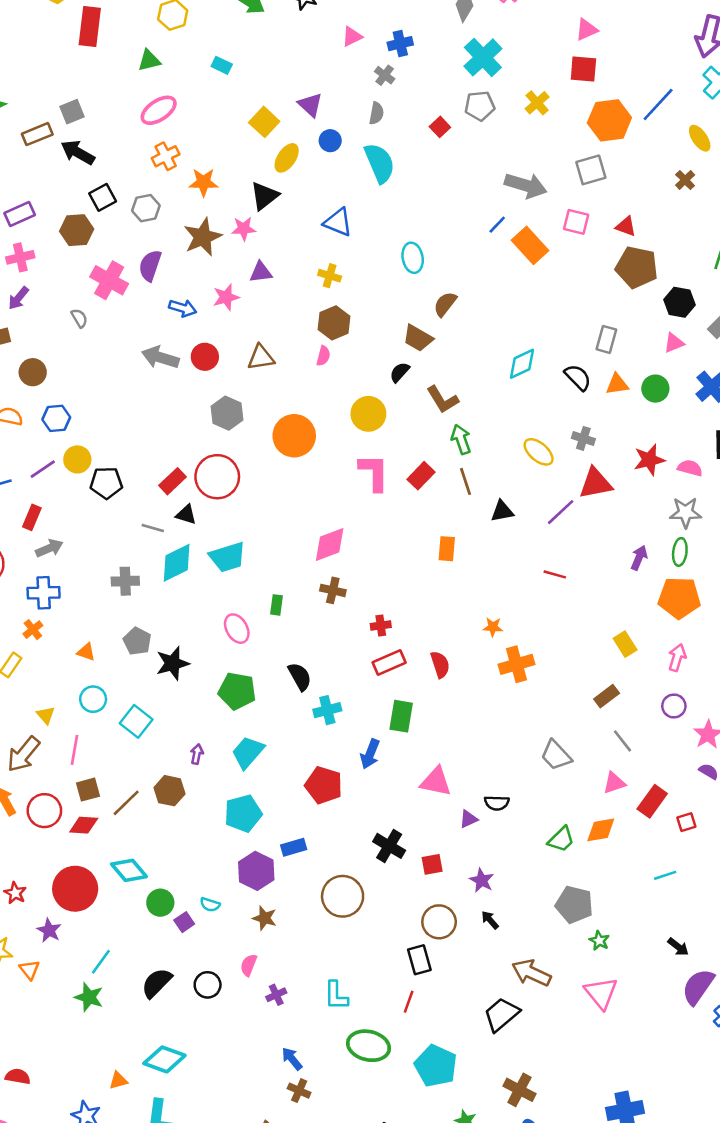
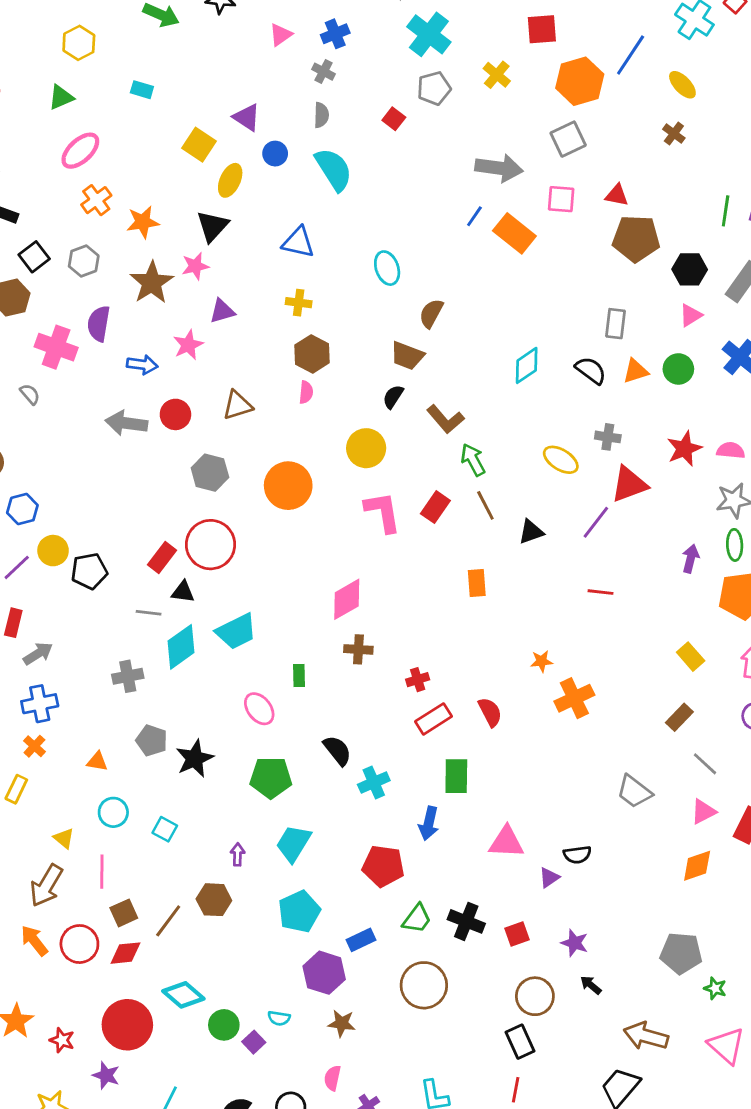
cyan square: (136, 721) -> (165, 829), size x0.7
green trapezoid: (561, 839) -> (417, 919), moved

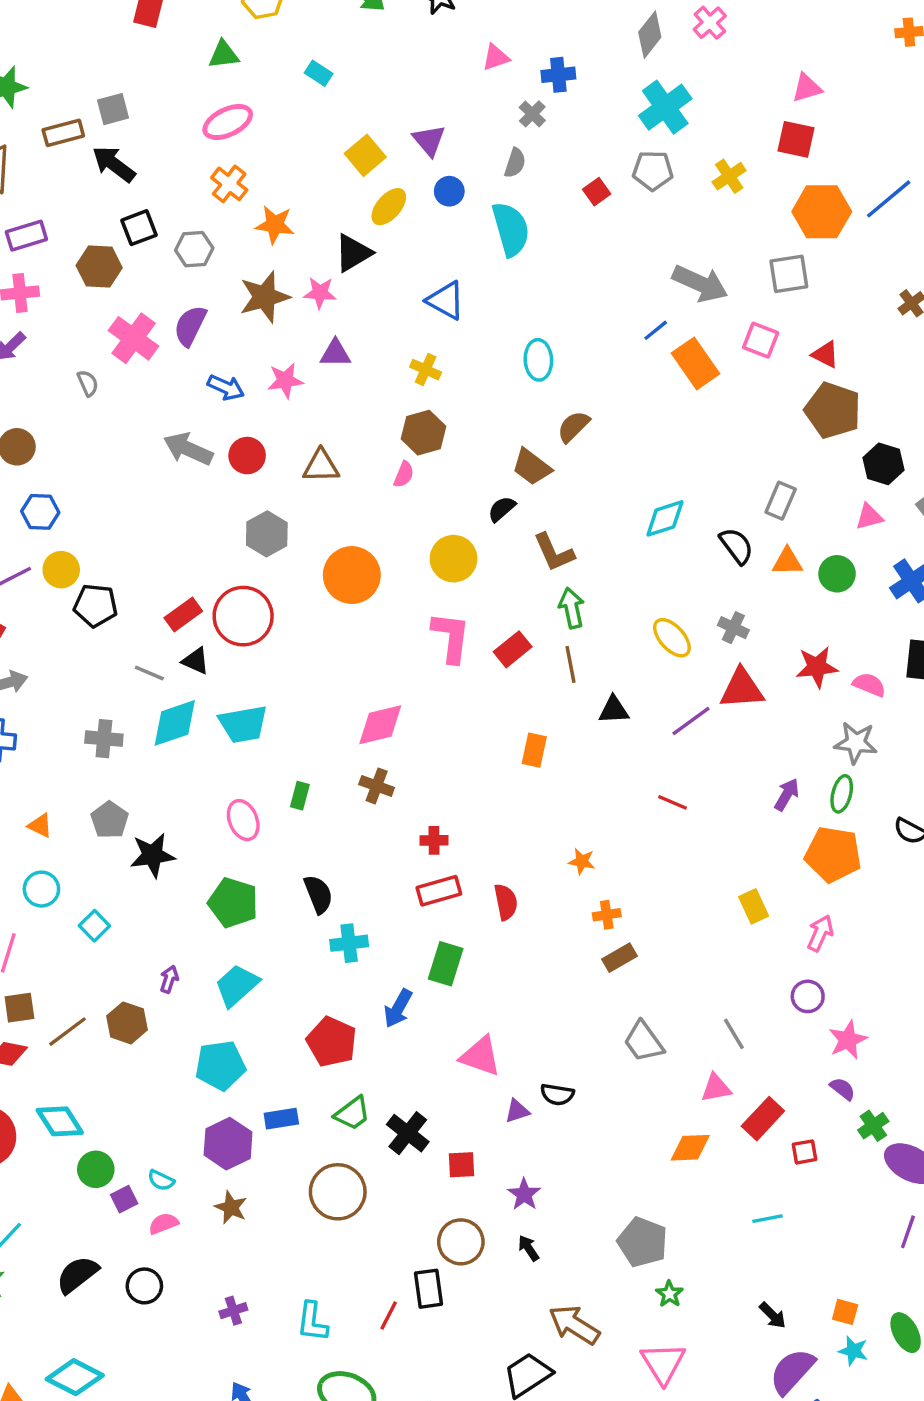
orange cross: (96, 200) -> (229, 184), turned -32
orange cross: (574, 698) -> (607, 915), size x0.6
brown rectangle: (679, 717) -> (620, 958), moved
pink semicircle: (332, 1078) -> (164, 1224), moved, turned 40
red line: (516, 1090) -> (389, 1316), moved

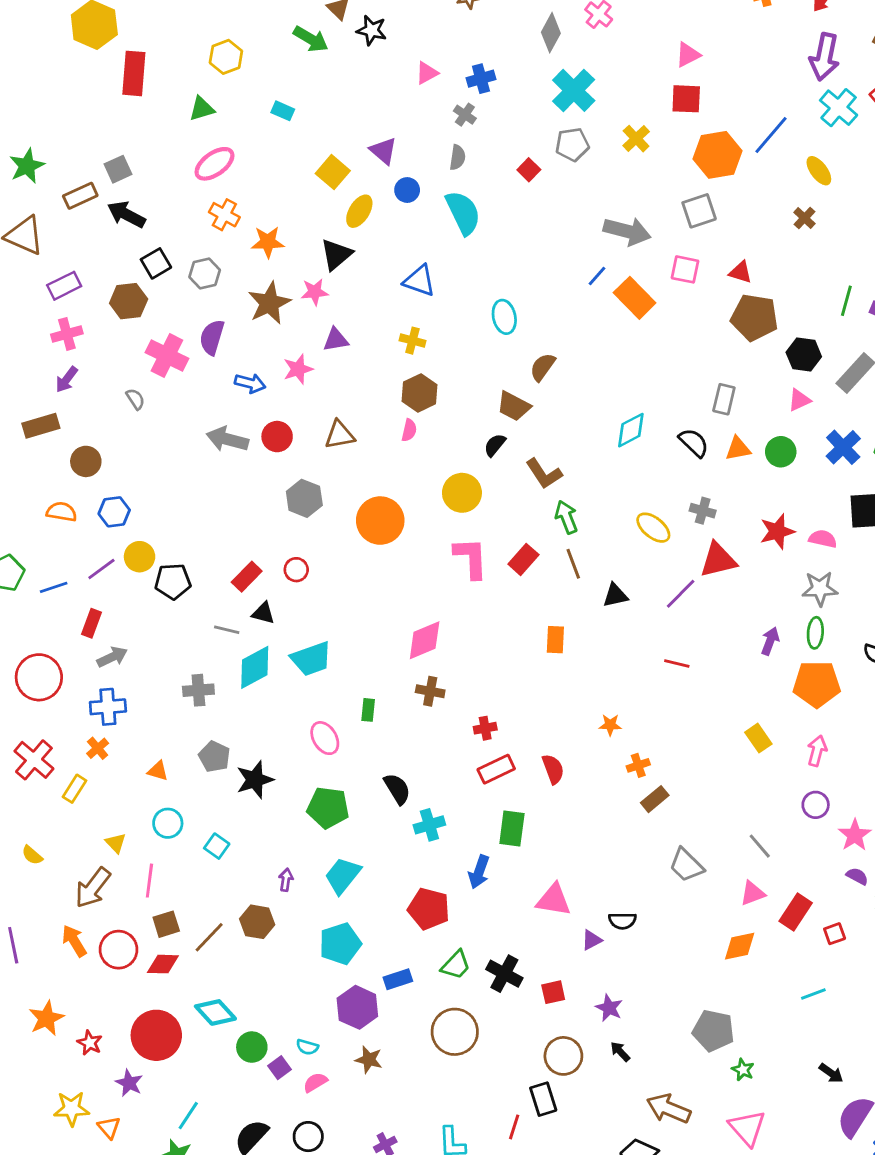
red circle: (243, 616) -> (296, 570), size x0.5

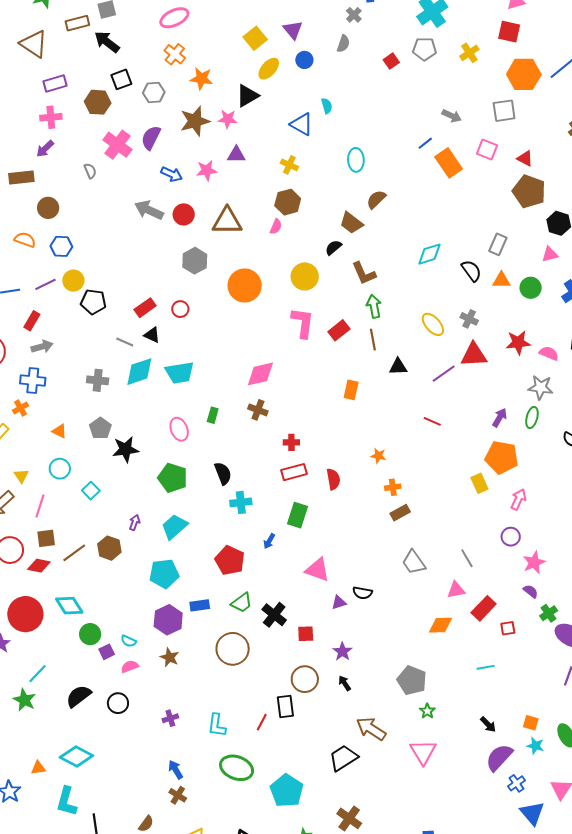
cyan semicircle: (463, 213) -> (327, 106), moved, size x0.5
gray arrow: (627, 231) -> (452, 116), size x0.6
brown triangle: (340, 435) -> (227, 221), size x1.4
orange pentagon: (817, 684) -> (502, 457), moved
blue arrow: (479, 872) -> (269, 541), size x0.7

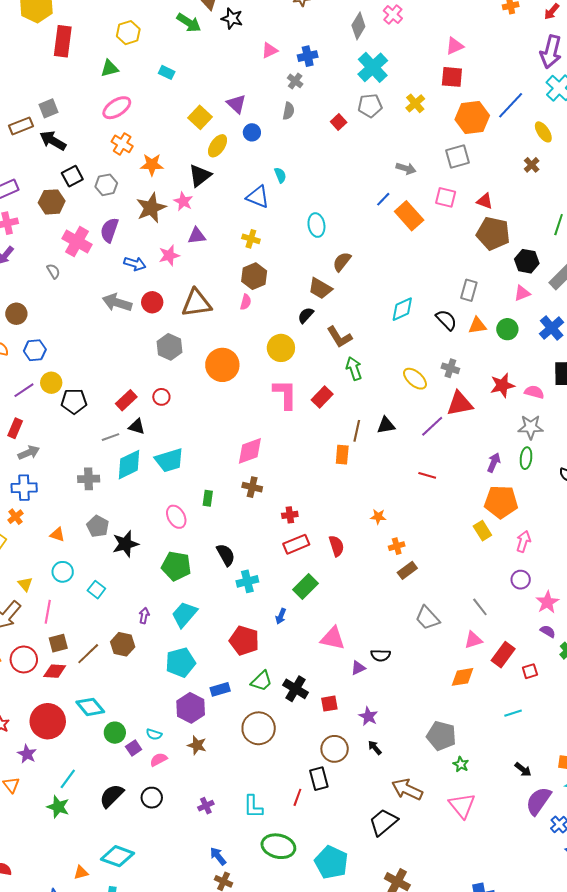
pink star: (228, 119) -> (183, 201), turned 30
brown line: (373, 340) -> (357, 431), moved, turned 30
gray line: (125, 342) -> (110, 437), turned -36
green rectangle: (297, 515) -> (306, 587), turned 35

